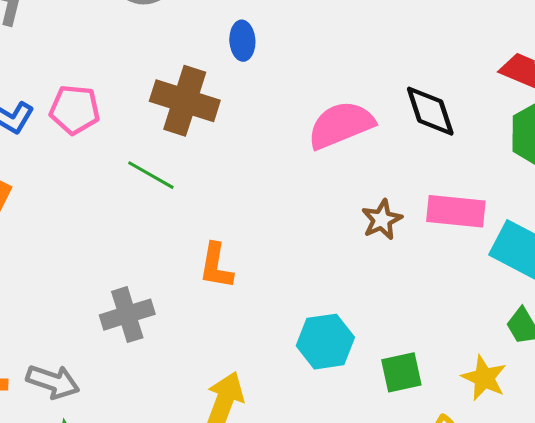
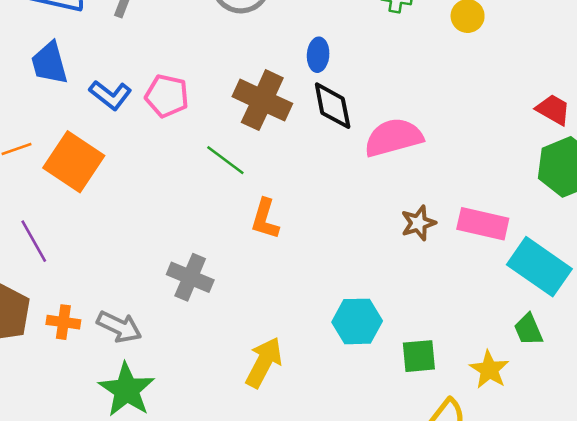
black diamond: (430, 111) -> (333, 106), moved
orange L-shape: (216, 266) -> (265, 219), moved
gray cross: (127, 315) -> (190, 277), turned 33

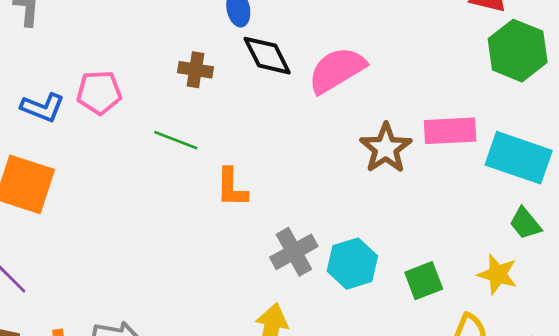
brown cross: (262, 100) -> (196, 70), size x0.6
brown star: (418, 223) -> (386, 148), size x1.4
gray cross: (190, 277) -> (294, 252), moved, turned -36

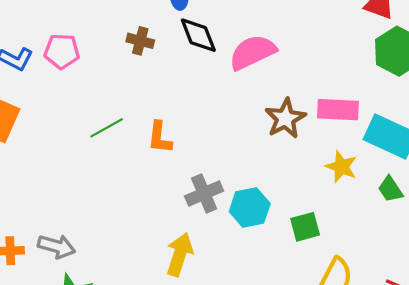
green line: (176, 140) -> (107, 128), moved, turned -56
yellow star: (498, 274) -> (341, 167), moved

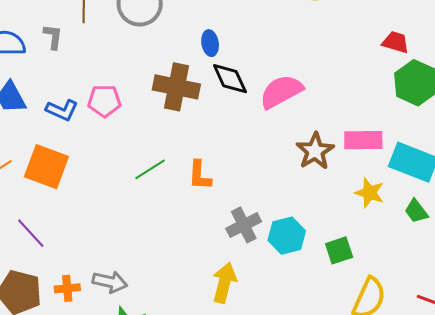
brown cross: (140, 41) -> (176, 87), size x1.8

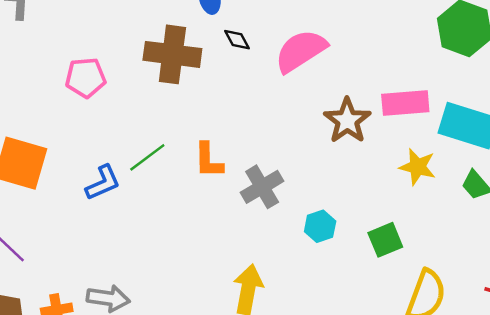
black diamond: (230, 79) -> (237, 40), size x0.6
blue L-shape: (62, 110) -> (103, 183), moved, turned -44
gray cross: (244, 225) -> (262, 187), moved
cyan hexagon: (287, 236) -> (320, 226), size x0.7

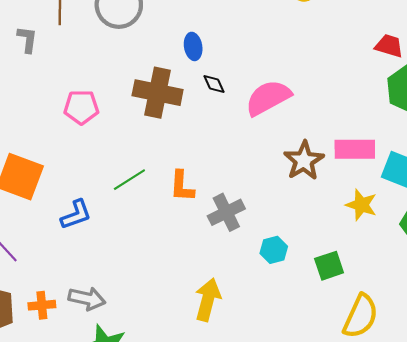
blue L-shape: (103, 183) -> (76, 215), moved

